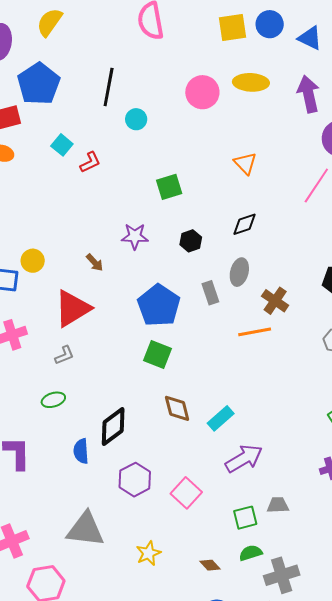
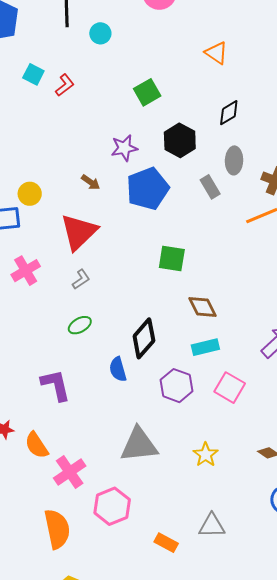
black hexagon: (191, 241) -> (180, 140), size x1.5
blue pentagon: (159, 305) -> (148, 189), moved, turned 30
cyan rectangle: (221, 418) -> (205, 347), moved, turned 40

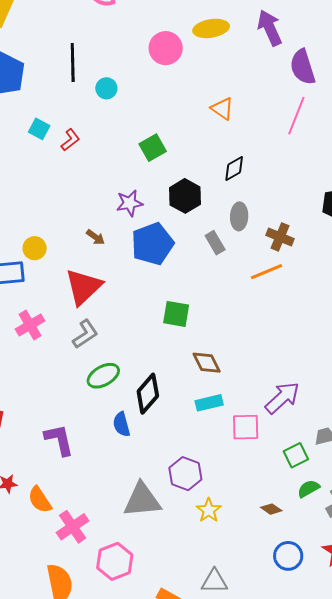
gray L-shape: (81, 279) -> (85, 334), size x1.4
green ellipse: (80, 325) -> (103, 376), moved, size x1.4
purple hexagon: (176, 386) -> (185, 474), moved
pink square: (230, 388) -> (246, 427), moved, turned -32

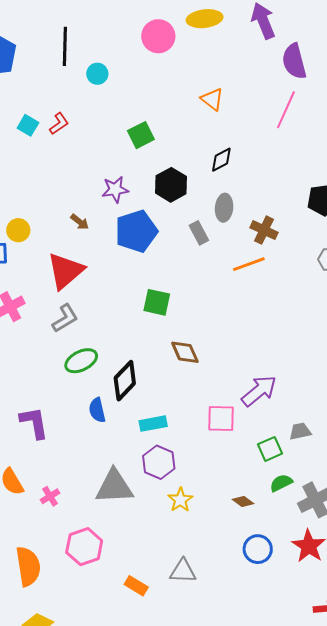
cyan square: (39, 129) -> (28, 125), moved
cyan rectangle: (209, 403) -> (153, 424), moved
pink cross: (73, 527) -> (50, 496), moved, size x0.6

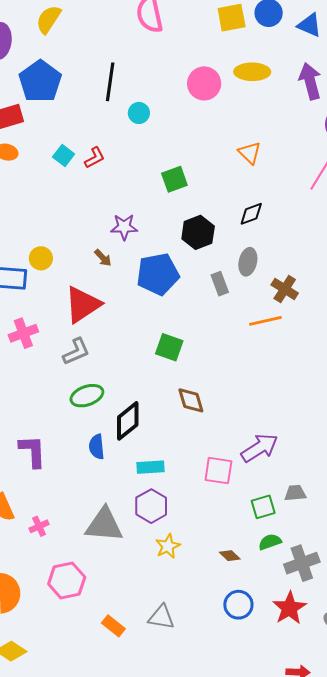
purple star: (115, 189) -> (124, 227), moved

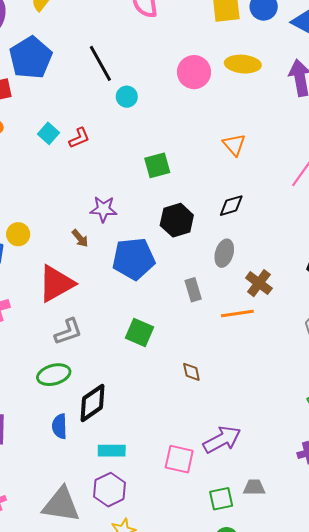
black line: (110, 82) -> (100, 63), turned -42
gray rectangle: (220, 284) -> (193, 290), moved
gray L-shape: (76, 352) -> (68, 332), moved
brown diamond: (191, 400) -> (191, 372), moved, size x0.7

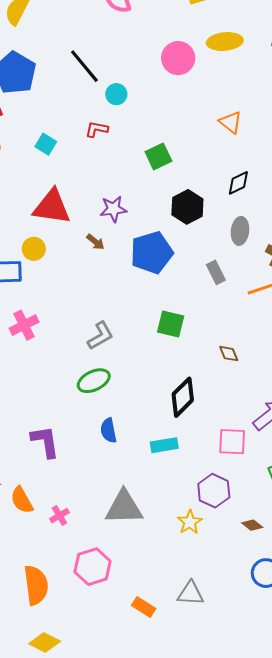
red L-shape: (79, 138) -> (97, 129), moved, turned -135
red triangle: (56, 284) -> (52, 207), moved, turned 48
black diamond: (93, 403) -> (183, 397), moved
purple hexagon: (110, 490) -> (214, 491), moved

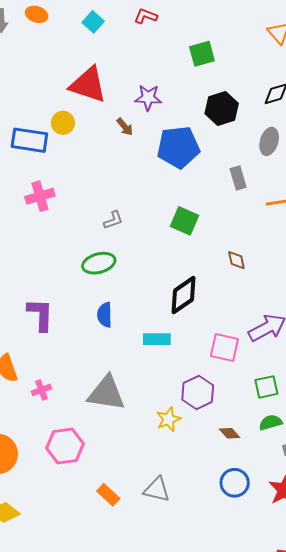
gray L-shape: (100, 336) -> (113, 220), size x0.7

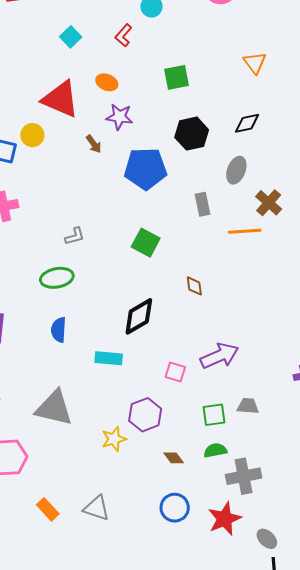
orange ellipse: (37, 14) -> (107, 82), moved
red L-shape: (146, 16) -> (123, 35), turned -75
pink square: (224, 348) -> (175, 372), size x0.7

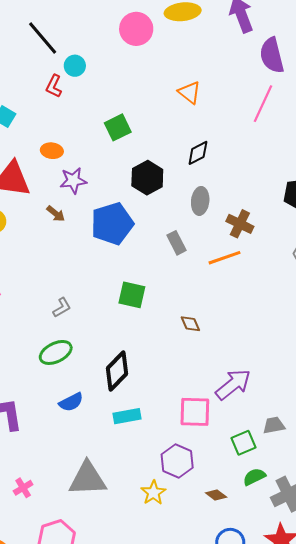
red L-shape: (123, 35) -> (54, 86), moved
black diamond: (139, 316) -> (117, 371), moved
blue semicircle: (59, 330) -> (71, 402), turned -105
pink square: (175, 372) -> (195, 412), size x1.6

